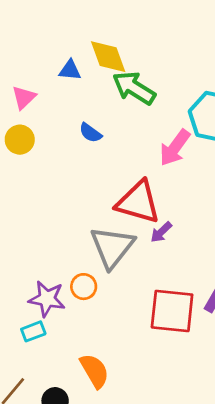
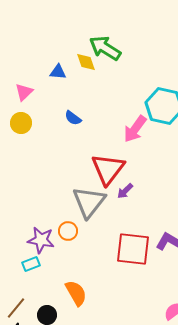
yellow diamond: (108, 57) -> (86, 62), size x0.7
green arrow: (134, 88) -> (105, 48), moved
red triangle: (138, 202) -> (108, 169), turned 51

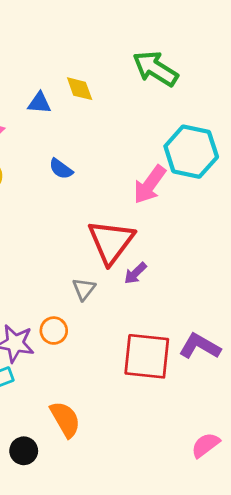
green arrow: (105, 48) -> (155, 69), moved
gray triangle: (89, 202) -> (84, 289), size x0.5

